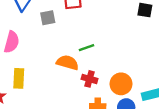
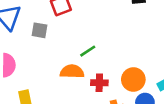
gray square: (48, 18) -> (40, 30), turned 35

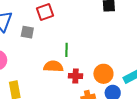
green line: (88, 51) -> (67, 50), turned -56

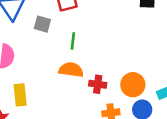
green line: (67, 50) -> (73, 41), moved

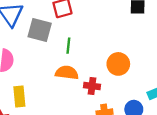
gray square: (42, 24) -> (40, 30), size x1.5
orange circle: (133, 85) -> (118, 64), moved

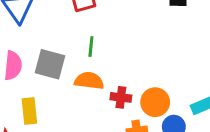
gray square: (40, 30) -> (50, 64), moved
orange circle: (118, 64) -> (155, 102), moved

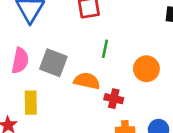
green line: (91, 47) -> (105, 49), moved
orange circle: (155, 102) -> (146, 69), moved

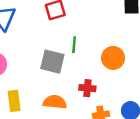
gray square: (53, 63) -> (52, 62), moved
orange semicircle: (87, 81) -> (55, 102), moved

